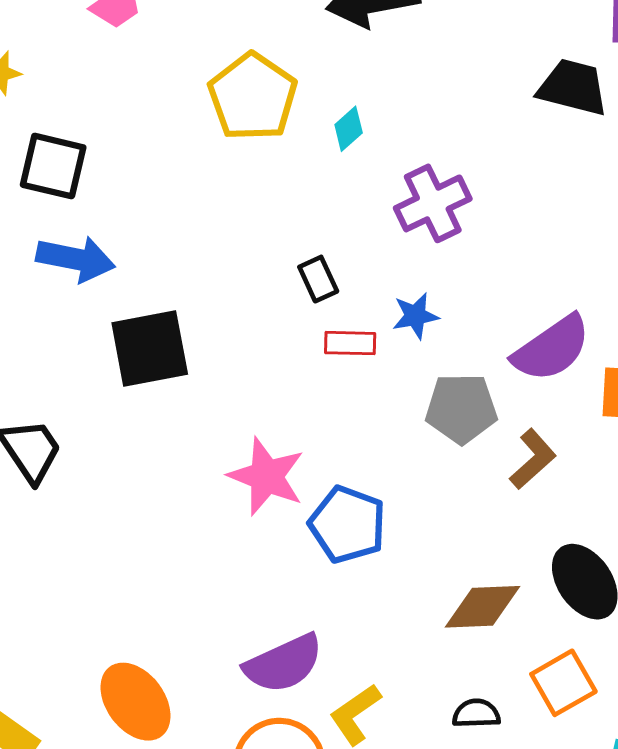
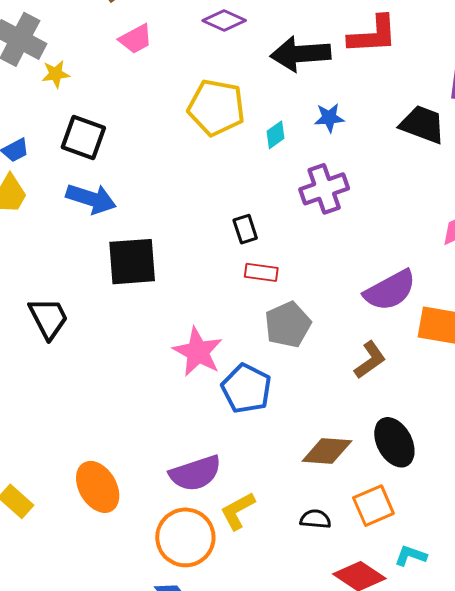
yellow pentagon: (253, 97) -> (216, 107), turned -30
blue star: (415, 316) -> (329, 118), moved
gray pentagon: (461, 408) -> (288, 325), moved, turned -30

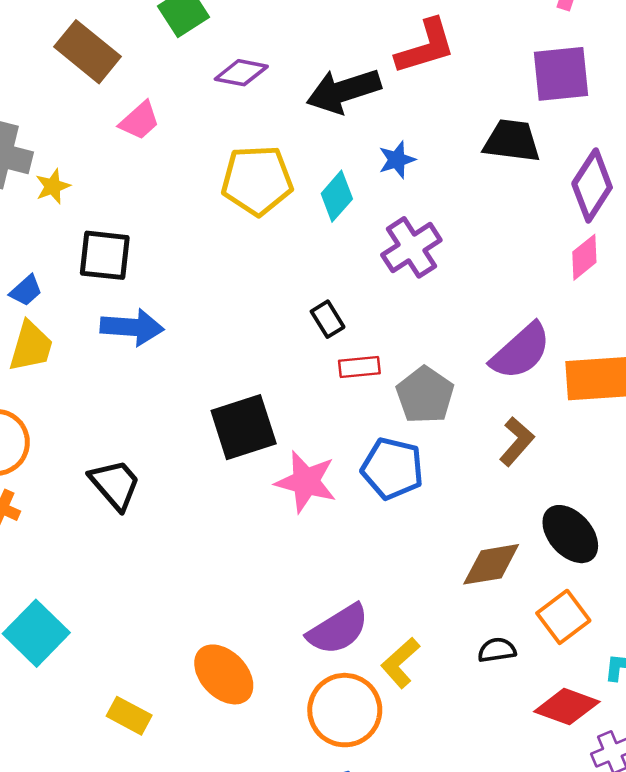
cyan diamond: (276, 135) -> (337, 196), size x1.4
black square: (132, 262) -> (244, 427), moved
gray pentagon: (288, 325) -> (425, 395), moved
blue pentagon: (246, 389) -> (392, 468), moved

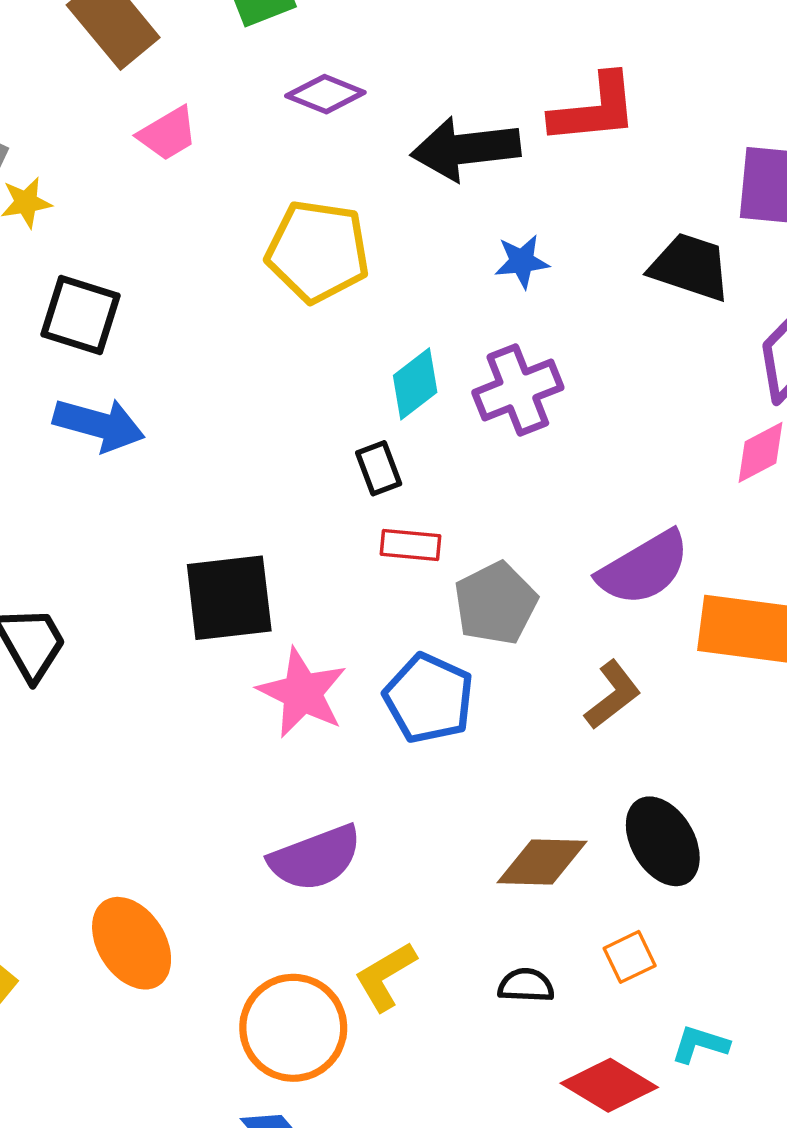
cyan diamond: (337, 196) -> (415, 384), moved
orange square: (563, 617) -> (630, 957), size x0.7
purple semicircle: (338, 629) -> (315, 858), moved

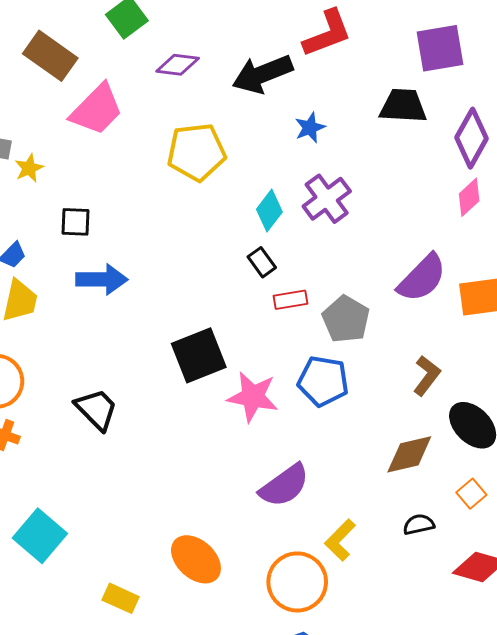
pink trapezoid: (168, 134) -> (97, 110), size x1.6
black square: (80, 315) -> (76, 222), size x0.7
brown L-shape: (613, 695) -> (427, 376), moved

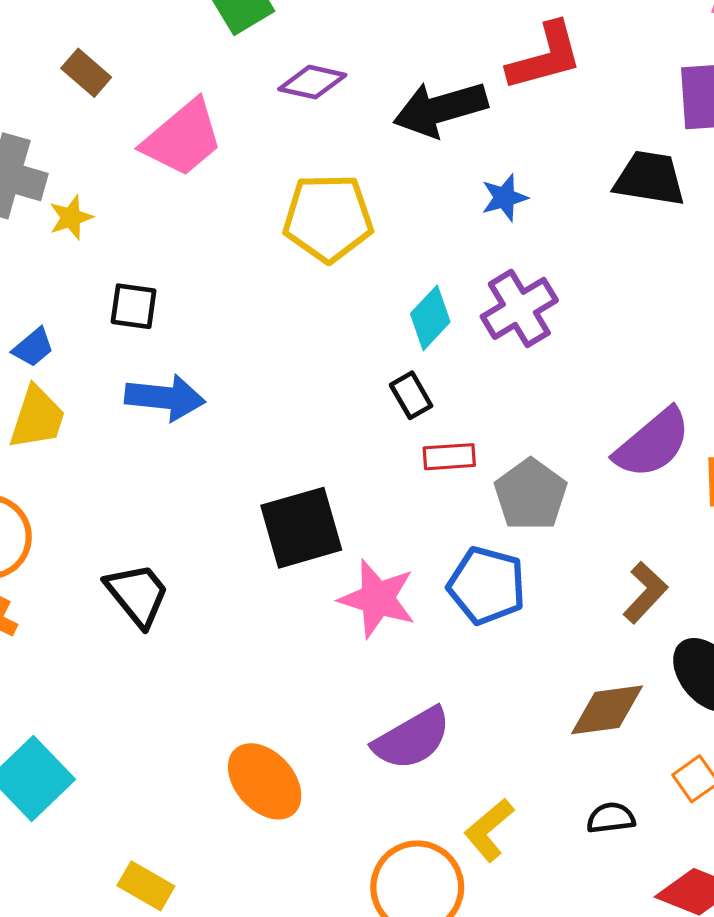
brown rectangle: (50, 56) -> (86, 73), moved, size x0.6
orange ellipse: (196, 559) -> (265, 781), moved

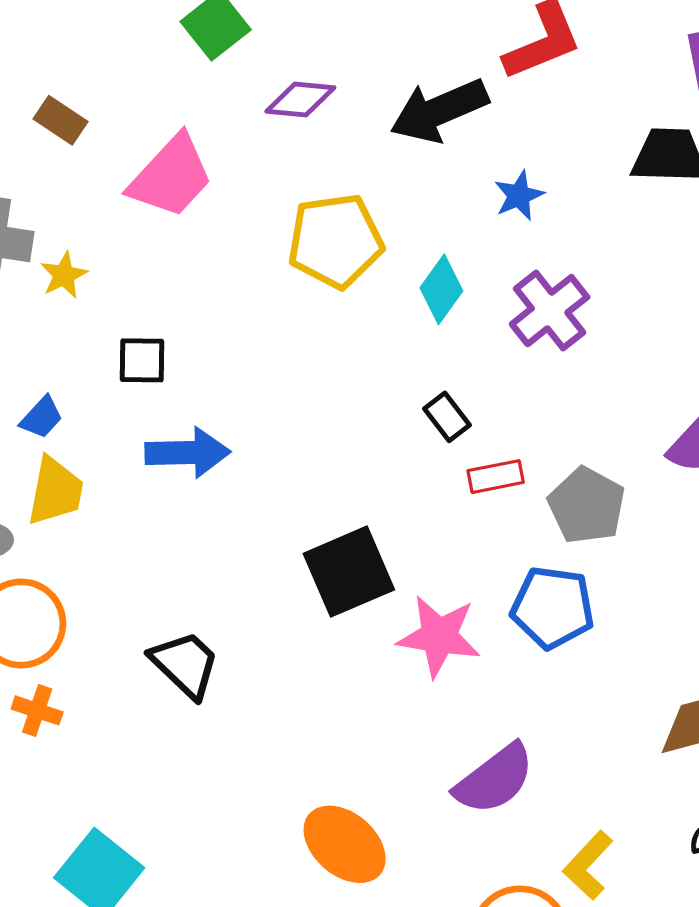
cyan diamond: (430, 318) -> (441, 289), moved

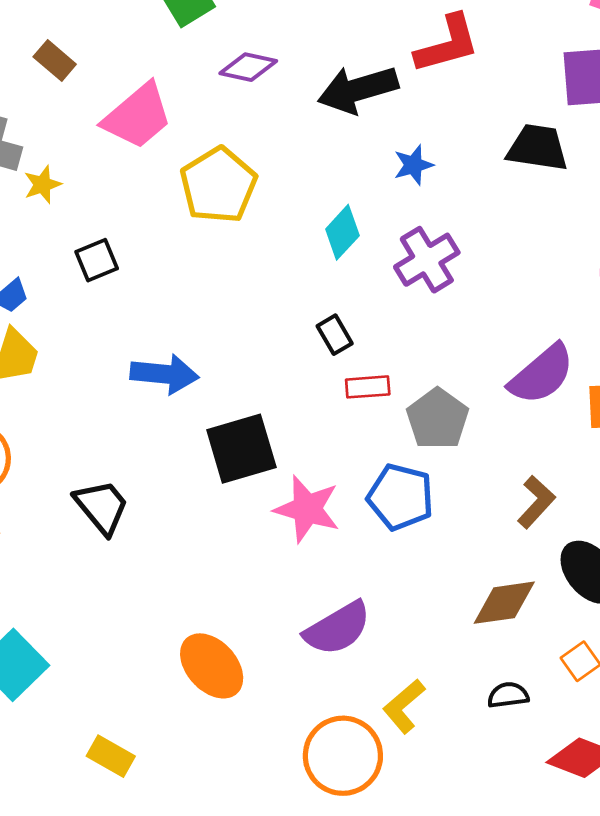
yellow pentagon: (335, 241) -> (218, 185), moved, turned -30
black square: (142, 360) -> (97, 260), turned -30
blue arrow: (188, 453) -> (165, 374), moved

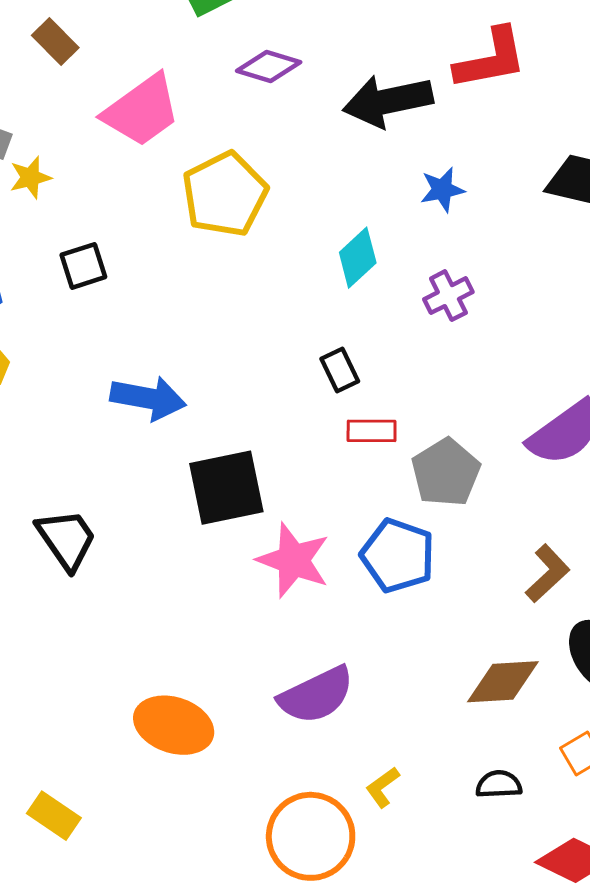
purple cross: (427, 260) -> (448, 296), size x0.7
orange ellipse: (212, 666) -> (174, 725), turned -34
yellow L-shape: (404, 706) -> (383, 787), size x0.7

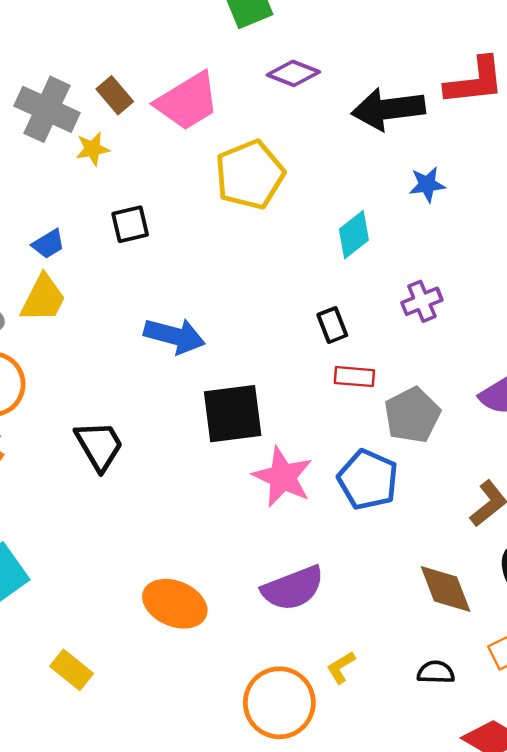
brown rectangle: (55, 42) -> (115, 95), moved
purple cross: (448, 296) -> (422, 301), moved
brown diamond: (503, 682) -> (446, 589), turned 68

